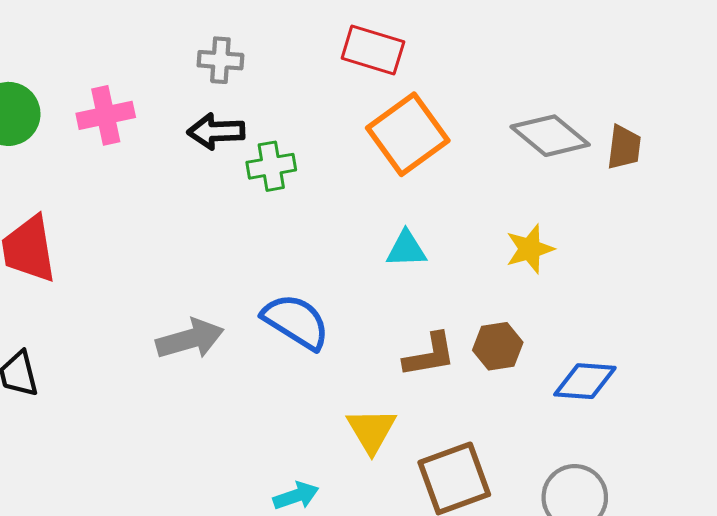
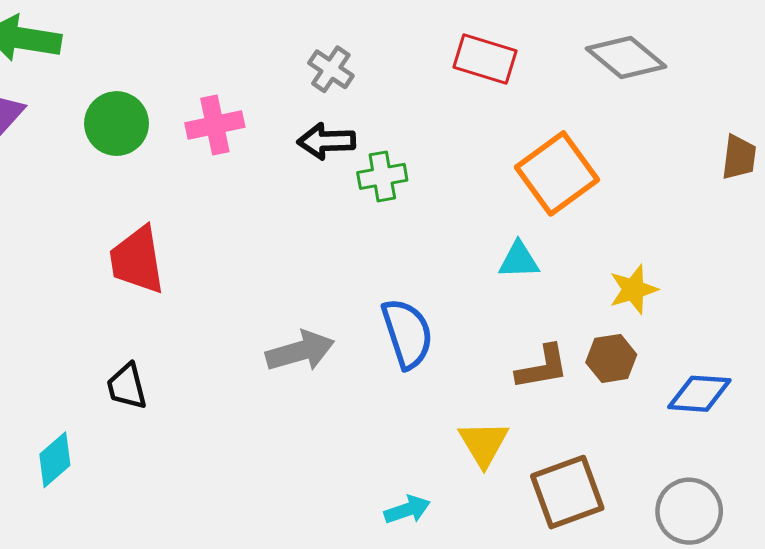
gray cross: (220, 60) -> (331, 69), turned 30
orange square: (408, 134) -> (557, 173), moved
gray diamond: (550, 136) -> (626, 57), moved
yellow star: (530, 249) -> (633, 289), moved
blue semicircle: (296, 322) -> (407, 333), turned 40

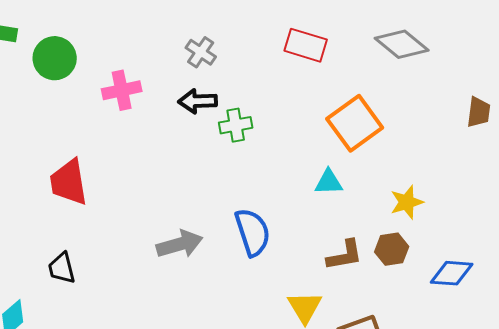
green circle: (117, 124) -> (55, 58), moved

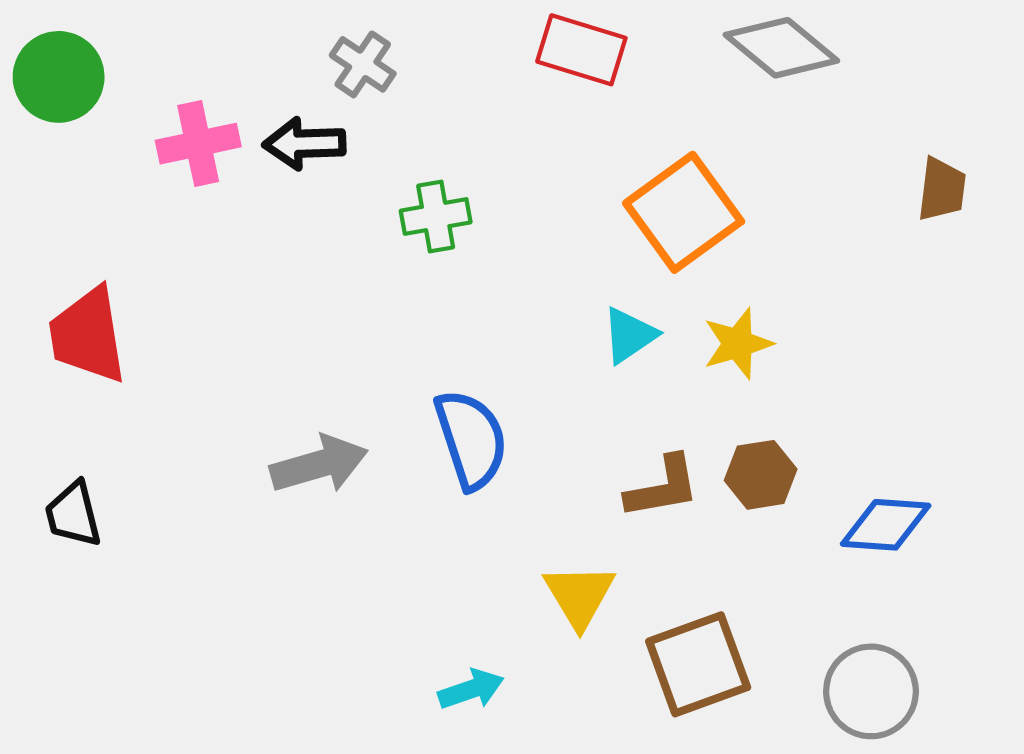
black arrow: (198, 101) -> (304, 144), moved
cyan triangle: (329, 182) -> (629, 335), turned -32
yellow star: (407, 202) -> (738, 344), moved

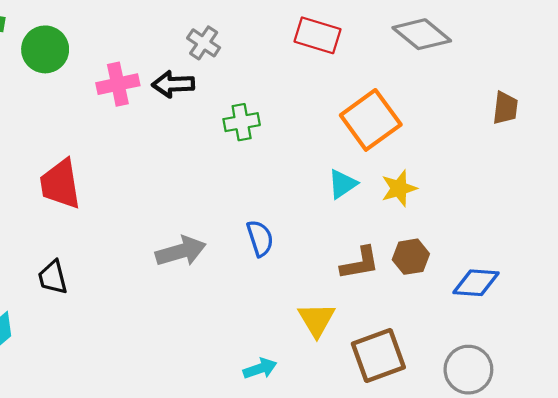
blue semicircle: (471, 439) -> (260, 238), size x0.7

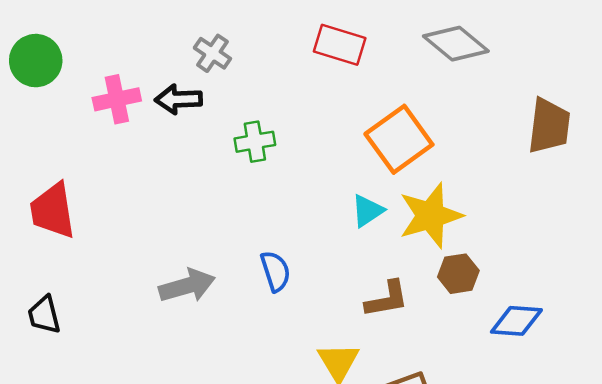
brown trapezoid: (505, 108) -> (549, 126), size x1.5
yellow star: (399, 188) -> (430, 216), size x1.6
brown hexagon: (411, 257) -> (458, 274), moved

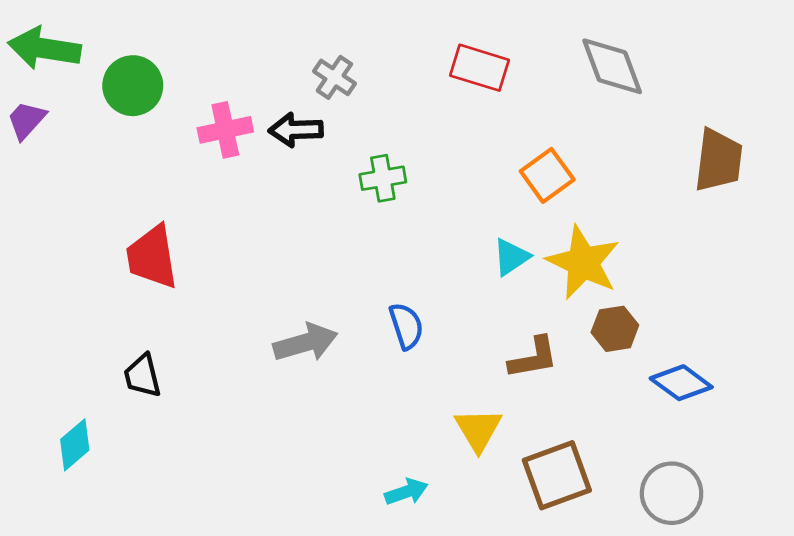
gray diamond: (456, 44) -> (612, 66), turned 30
orange square: (399, 139) -> (547, 175), size x0.7
yellow star: (430, 216) -> (583, 262), turned -30
blue diamond: (516, 321) -> (681, 383), turned 32

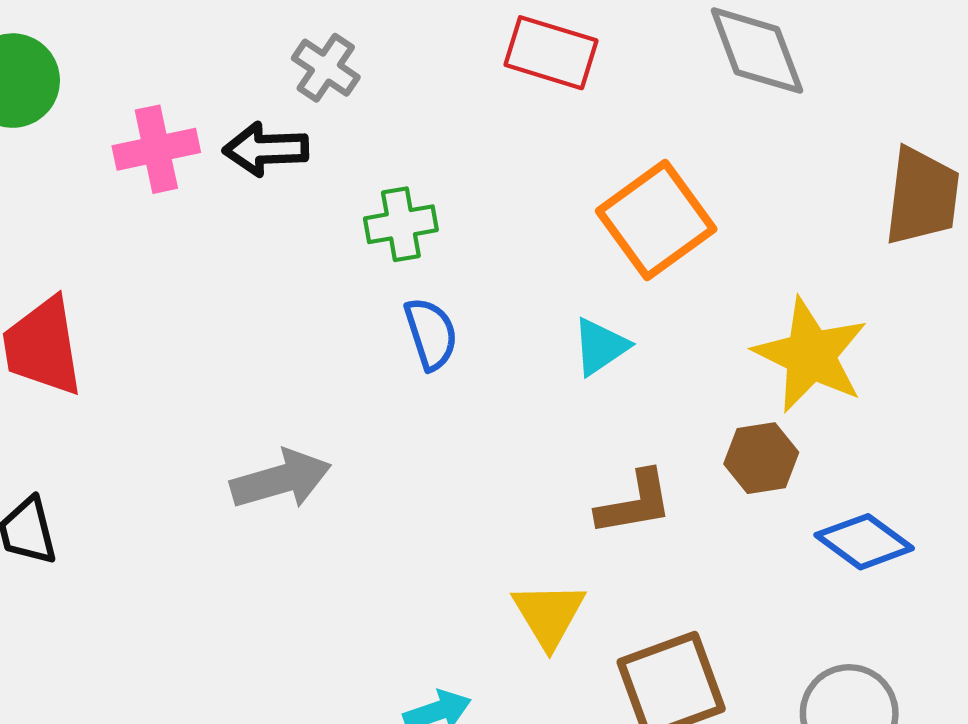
orange square: (547, 175) -> (656, 220), size x1.4
yellow star: (583, 262) -> (811, 355), moved
blue semicircle: (406, 326) -> (431, 334), moved

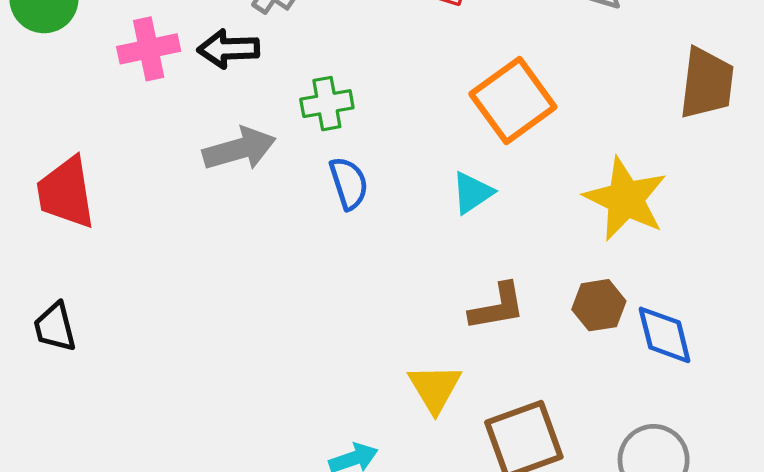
brown hexagon: (761, 458) -> (599, 305), moved
gray arrow: (281, 479) -> (239, 149), moved
blue diamond: (864, 542) -> (665, 335), turned 40

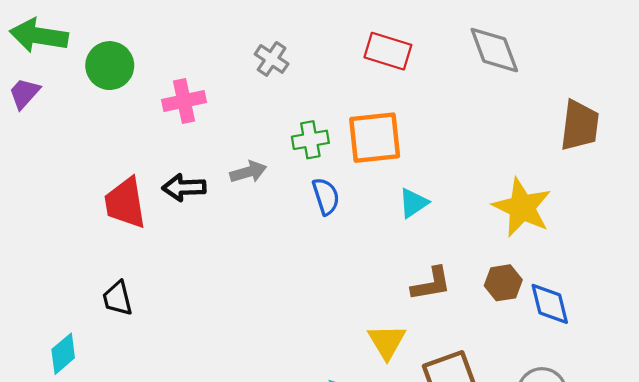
black arrow: (228, 49) -> (184, 187), moved
orange square: (513, 100) -> (375, 138), moved, turned 30
gray arrow: (239, 149) -> (248, 172), size x0.7

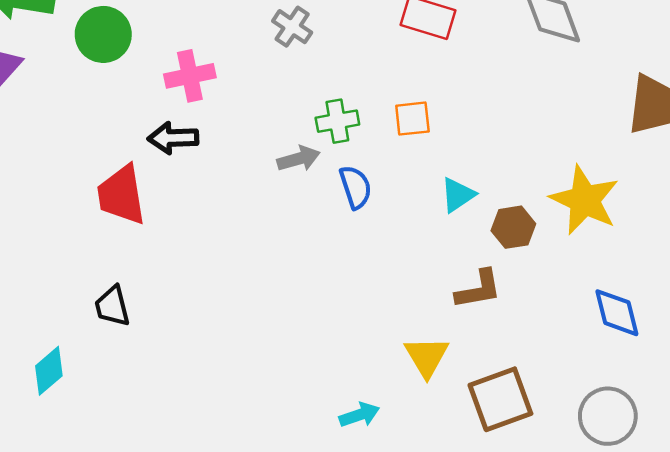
orange square: (375, 138) -> (412, 119), size x0.6
gray arrow: (248, 172) -> (299, 159), moved
black arrow: (184, 187) -> (173, 138), moved
brown hexagon: (503, 283) -> (513, 227), moved

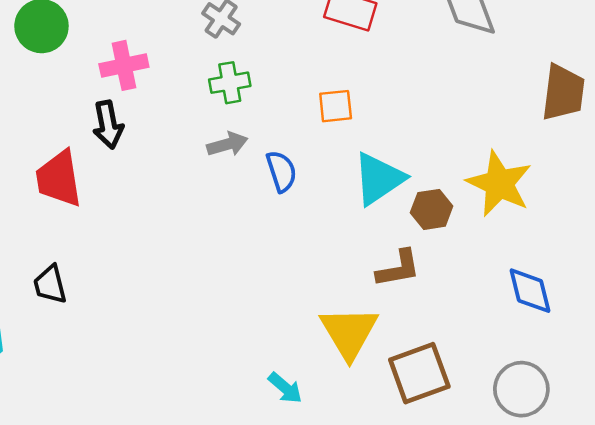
green cross: (337, 121) -> (230, 83), moved
black arrow: (173, 138) -> (108, 125), turned -99
cyan triangle: (458, 195) -> (379, 179), size x1.6
yellow triangle: (427, 357) -> (349, 333), size x1.4
cyan arrow: (359, 415) -> (285, 388), turned 60

